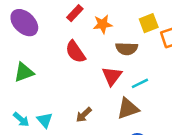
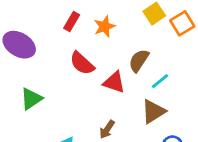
brown semicircle: (127, 49) -> (139, 61), moved, turned 135
red triangle: (112, 76) -> (114, 82), moved, turned -35

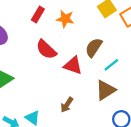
orange star: (104, 26) -> (65, 19), turned 30

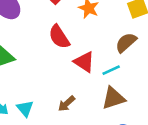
brown semicircle: (94, 47) -> (126, 43), moved
cyan line: (111, 65) -> (111, 70), moved

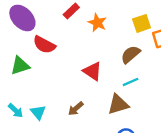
red semicircle: (59, 37) -> (44, 45), moved, turned -30
cyan line: (111, 70) -> (131, 82), moved

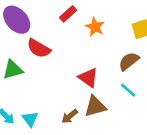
cyan line: (131, 82) -> (128, 90), turned 63
brown triangle: (118, 104) -> (95, 106), moved

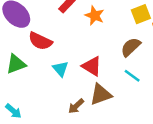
cyan triangle: (30, 119) -> (60, 69), moved

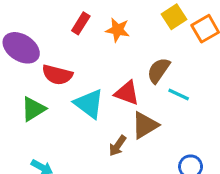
brown semicircle: (131, 47) -> (159, 70), moved
cyan triangle: (60, 69) -> (89, 104), size x1.5

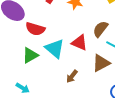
green triangle: (33, 109) -> (30, 55), moved
brown triangle: (145, 125) -> (101, 63), moved

